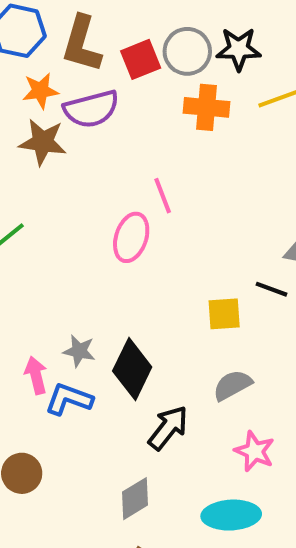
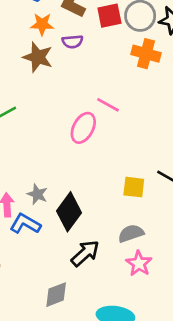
purple semicircle: (91, 109) -> (72, 42), size x0.6
pink line: (163, 196) -> (108, 105), turned -50
pink star: (255, 451) -> (139, 263), moved

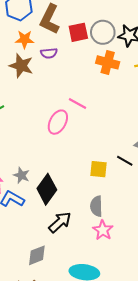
gray semicircle: (131, 233) -> (96, 206), turned -72

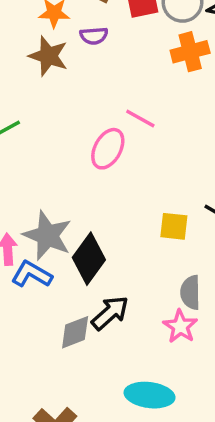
orange cross: (108, 62) -> (190, 52), turned -30
gray star: (21, 175) -> (47, 236), size x1.8
gray semicircle: (96, 206) -> (190, 292), moved
gray diamond: (37, 255) -> (75, 332), moved

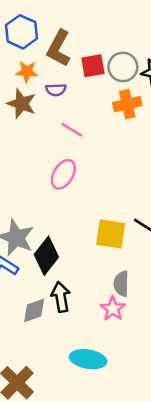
pink line: (140, 119) -> (72, 130), moved
yellow square: (174, 226) -> (111, 234), size x1.4
black arrow: (110, 313) -> (61, 297), turned -60

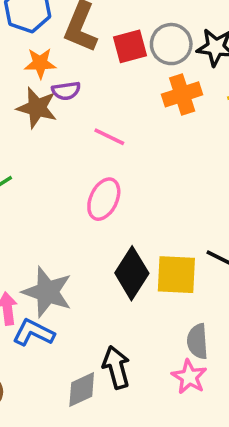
purple semicircle: (56, 90) -> (66, 91), moved
black diamond: (46, 256) -> (132, 273), moved

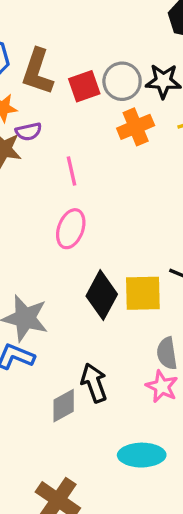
pink line: (109, 137) -> (72, 171), turned 56

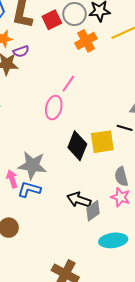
pink line: (72, 171) -> (68, 84), moved, turned 54
black arrow: (94, 383) -> (79, 200), turned -45
gray diamond: (64, 406) -> (93, 211), moved

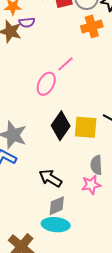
pink star: (121, 197) -> (91, 185), turned 30
gray diamond: (93, 211) -> (57, 206), moved
cyan ellipse: (113, 240) -> (56, 225), moved

